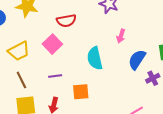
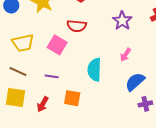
pink square: (52, 44) -> (57, 45), turned -30
brown line: (21, 80) -> (18, 72), turned -54

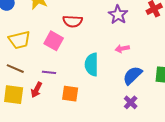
pink arrow: (125, 55) -> (122, 49), turned 48
red arrow: (43, 104) -> (36, 90), moved
purple cross: (145, 104) -> (131, 102), moved, turned -32

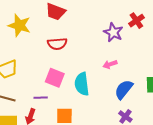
purple star: (118, 15) -> (113, 32), moved
pink square: (54, 41) -> (55, 78), moved

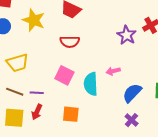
pink arrow: (110, 64) -> (113, 71), moved
purple line: (41, 98) -> (37, 93), moved

